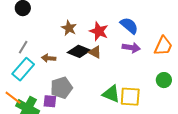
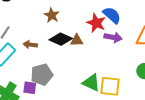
red star: (99, 31) -> (96, 23), moved
brown triangle: (95, 52) -> (77, 40), turned -32

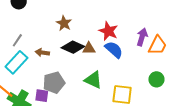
blue semicircle: (112, 15) -> (114, 50), moved
purple arrow: (113, 37) -> (142, 37), moved, turned -84
green triangle: (91, 83) -> (93, 80), moved

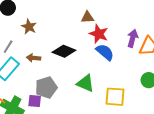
brown star: (64, 23) -> (29, 27), moved
brown triangle: (89, 48) -> (87, 17), moved

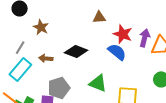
red star: (99, 34) -> (123, 34), moved

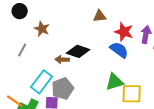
brown arrow: (46, 58) -> (62, 60), moved
cyan rectangle: (20, 70) -> (41, 82), moved
green triangle: (98, 83) -> (114, 82), moved, turned -36

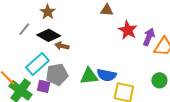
blue semicircle: (119, 50) -> (107, 75), moved, turned 144
black diamond: (78, 51) -> (49, 35), moved
green triangle: (114, 82) -> (89, 76), moved

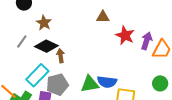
brown arrow: (62, 46) -> (61, 56), turned 72

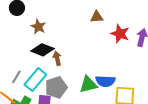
gray line: (22, 42) -> (16, 77), moved

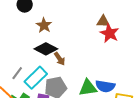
red star: (120, 34) -> (110, 33), moved
brown arrow: (57, 58) -> (60, 59), turned 152

